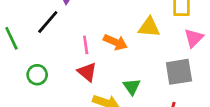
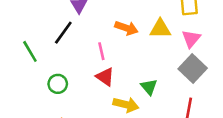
pink triangle: (194, 38) -> (191, 39), moved
orange arrow: (115, 42) -> (126, 28), moved
gray square: (179, 72) -> (193, 68), turned -32

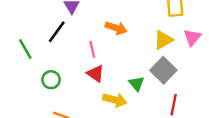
yellow triangle: (160, 29) -> (163, 40), moved, turned -30
pink triangle: (191, 39) -> (192, 37), moved
gray square: (193, 68) -> (163, 70), moved

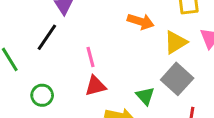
orange arrow: (116, 28) -> (141, 21), moved
red triangle: (96, 74) -> (95, 86), turned -48

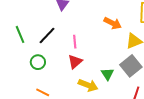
black line: (47, 37) -> (47, 36), moved
red triangle: (95, 86) -> (75, 62), turned -35

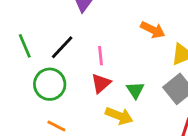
green circle: (38, 62) -> (50, 84), size x1.5
green triangle: (108, 74) -> (135, 90), moved

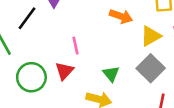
black line: (62, 47) -> (27, 18), moved
red triangle: (101, 83) -> (64, 71), moved

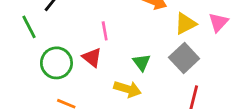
red triangle: (64, 71) -> (92, 57), turned -36

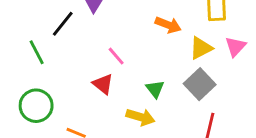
pink line: (105, 31) -> (116, 56), turned -30
green circle: (56, 63) -> (36, 106), moved

